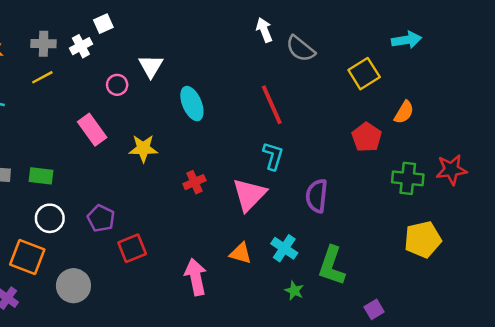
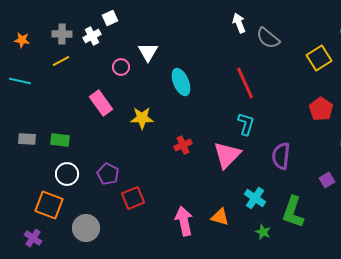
orange triangle: (241, 253) -> (220, 217), moved
purple square: (374, 309) -> (327, 180), moved

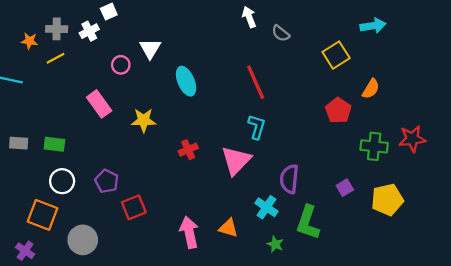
gray semicircle: (268, 38) -> (281, 33), size x0.7
orange star: (22, 40) -> (29, 41), moved
purple semicircle: (281, 156) -> (289, 179), moved

